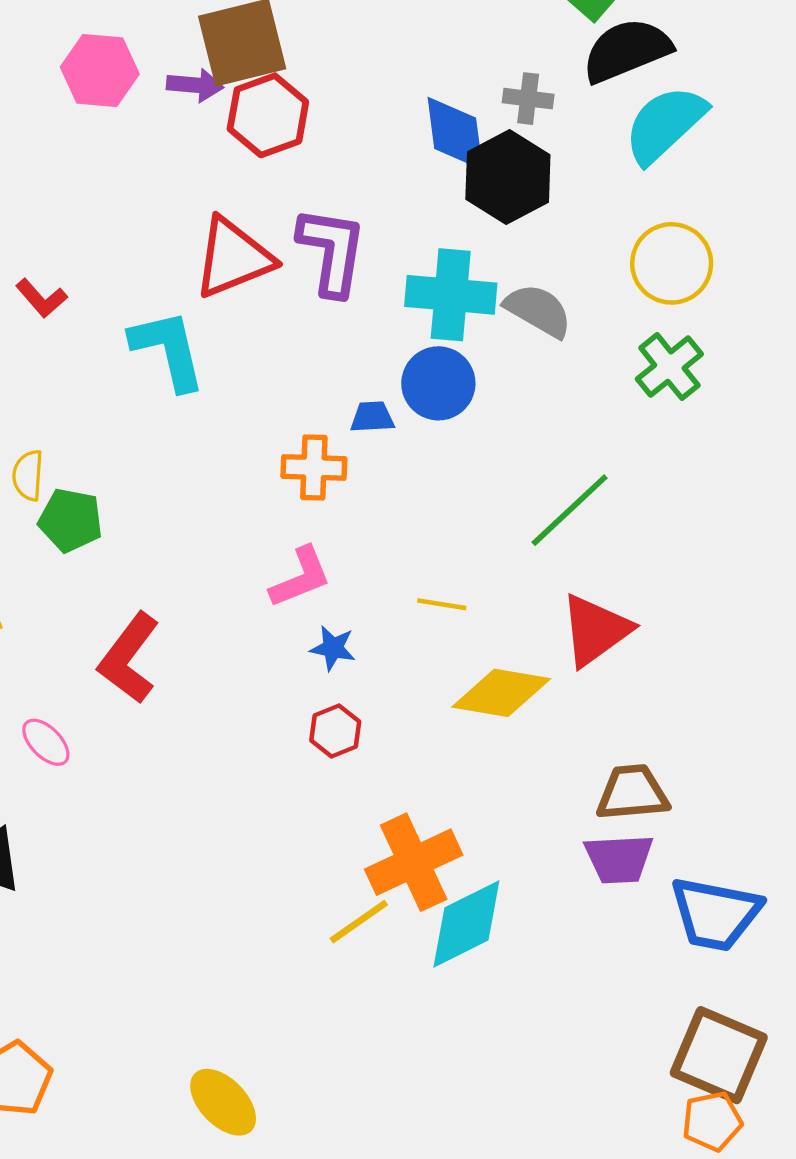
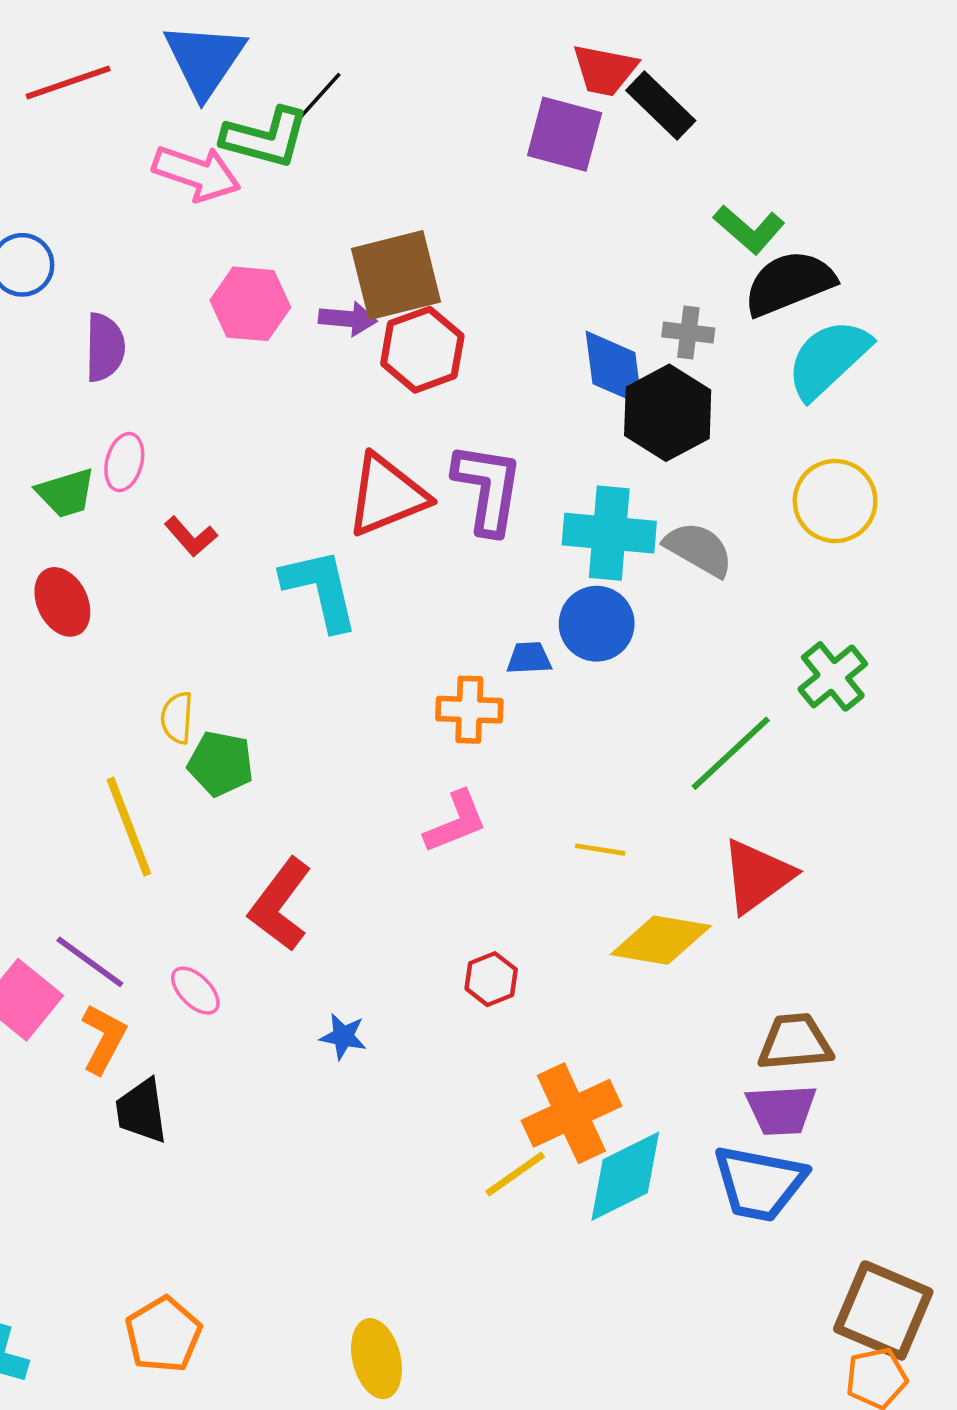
green cross: (669, 367) -> (833, 676), moved
blue star: (333, 648) -> (343, 1036), moved
blue trapezoid: (715, 914) -> (759, 1183), moved
yellow ellipse: (223, 1102) -> (376, 1359), turned 30

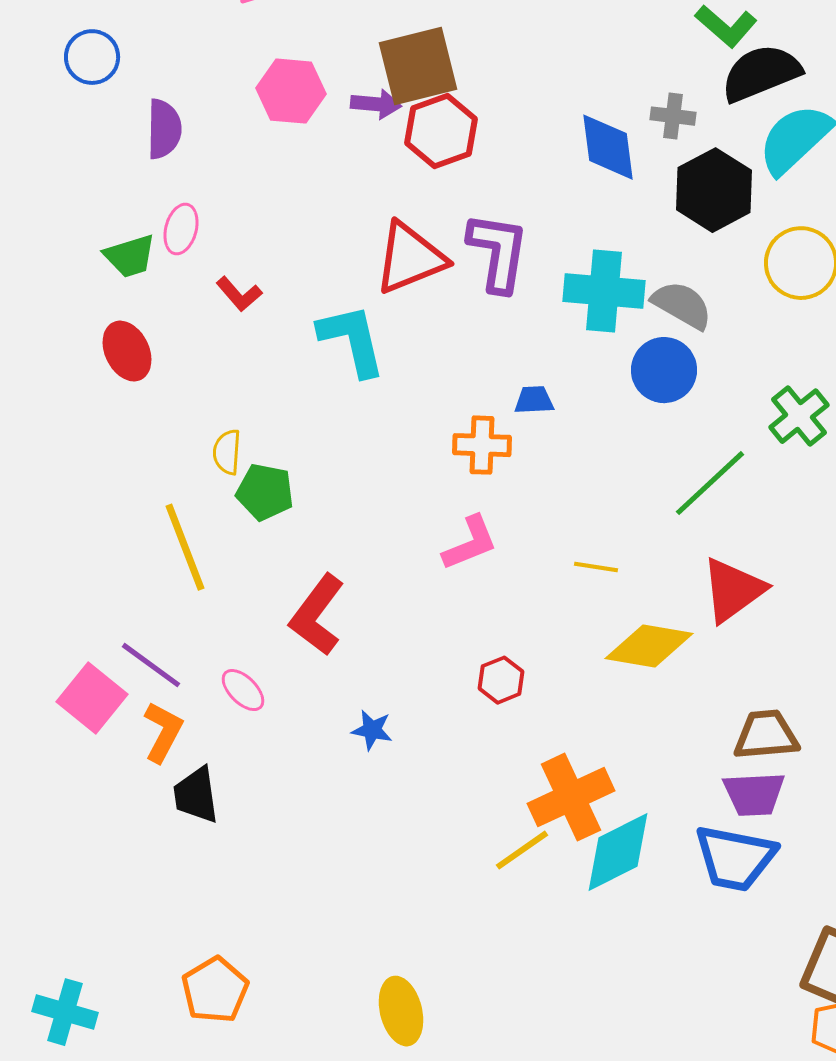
black hexagon: (668, 413) -> (714, 190), moved
blue circle: (597, 624) -> (664, 370), moved

